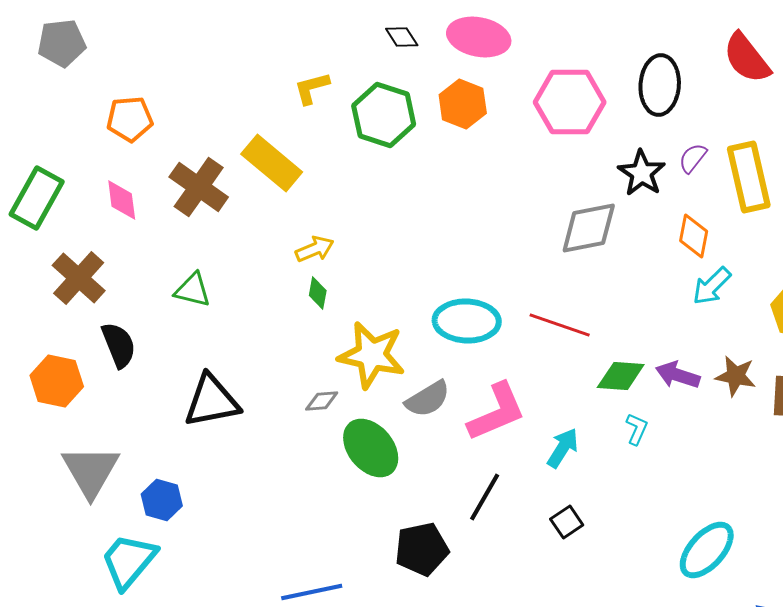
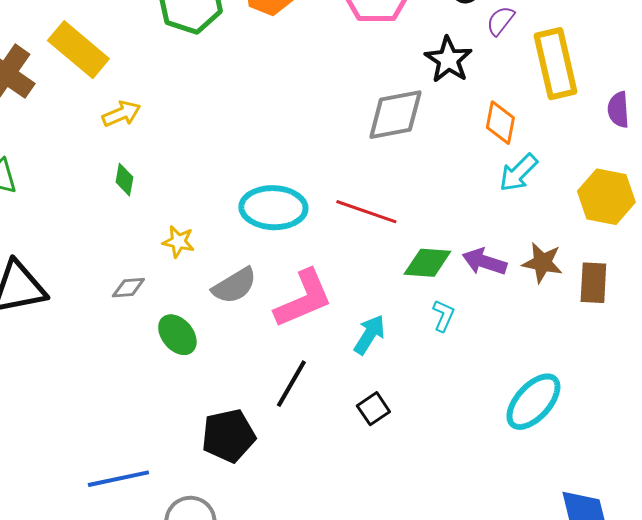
purple semicircle: (693, 158) -> (500, 21), moved
yellow arrow: (315, 249) -> (121, 114), moved
yellow star: (372, 355) -> (178, 242), size x0.5
green ellipse: (371, 448) -> (177, 335), size x0.7
cyan ellipse: (707, 550) -> (533, 402), moved

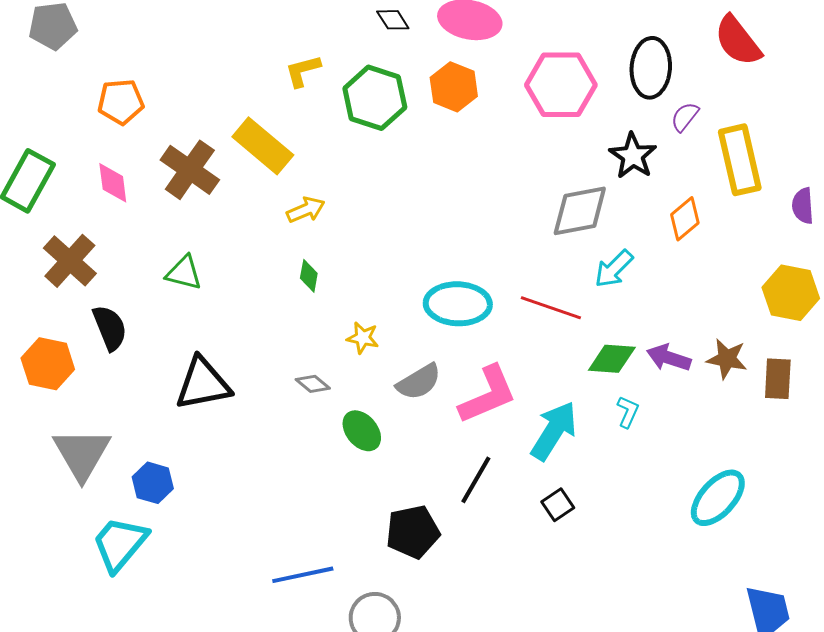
orange diamond: (500, 123) -> (685, 219), turned 39
cyan arrow: (518, 173) -> (614, 269), moved
gray diamond: (128, 288) -> (313, 384), turned 44
cyan arrow: (369, 335) -> (554, 431), size x1.5

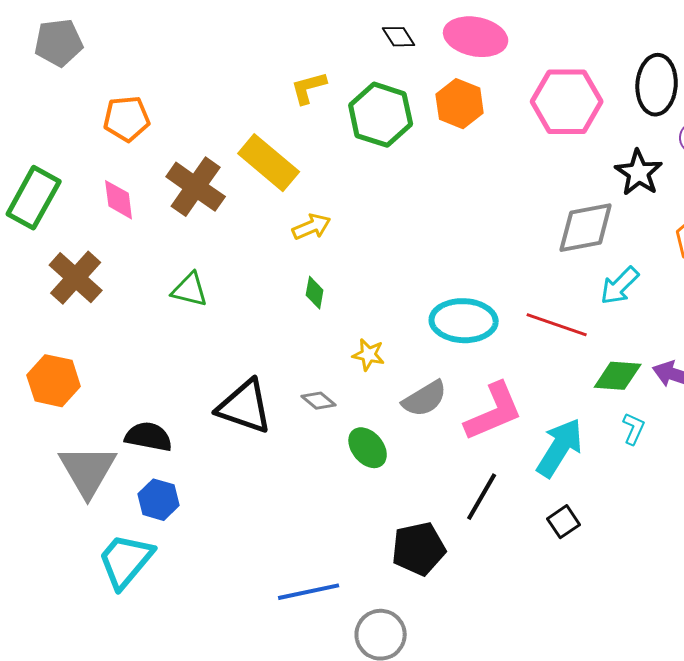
black semicircle: (110, 328) -> (149, 437), moved, turned -57
black triangle: (203, 384) -> (245, 407), moved, turned 30

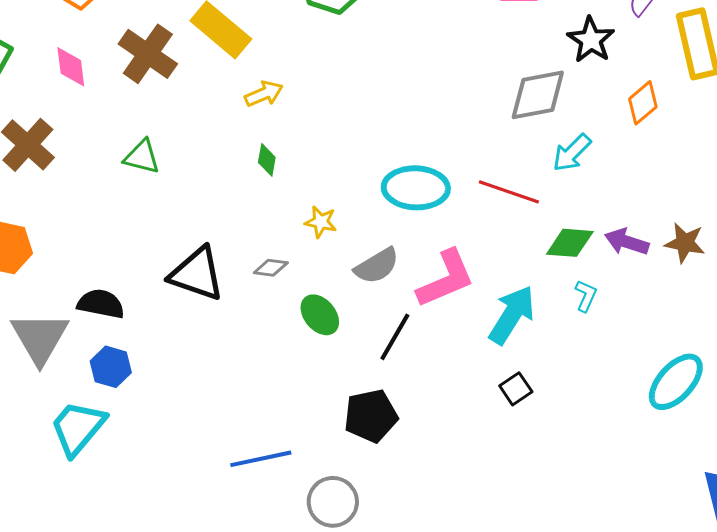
gray diamond: (319, 401) -> (271, 268), turned -32
black line: (482, 497) -> (395, 337), moved

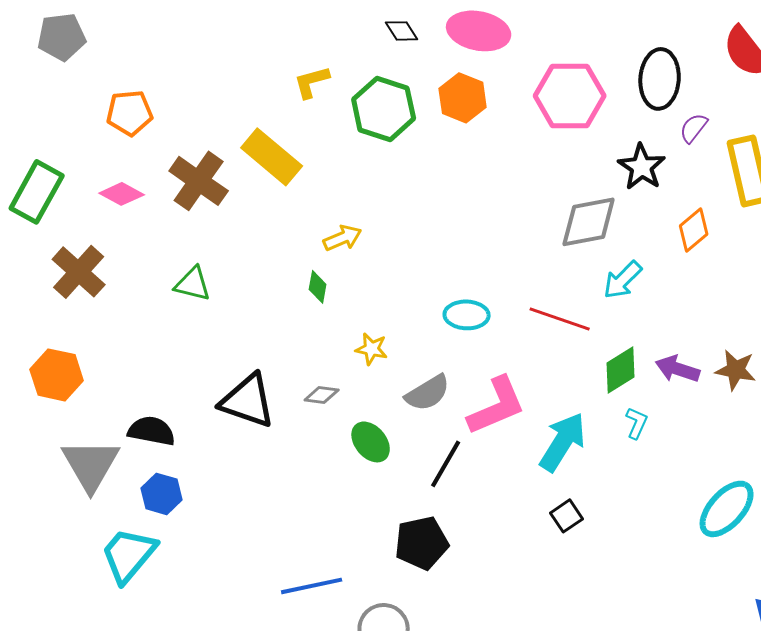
pink diamond: (71, 67) -> (122, 194), turned -54
yellow arrow: (264, 94) -> (343, 238), moved
cyan ellipse: (416, 188) -> (467, 315), size x0.7
green diamond: (570, 243) -> (621, 370), turned -36

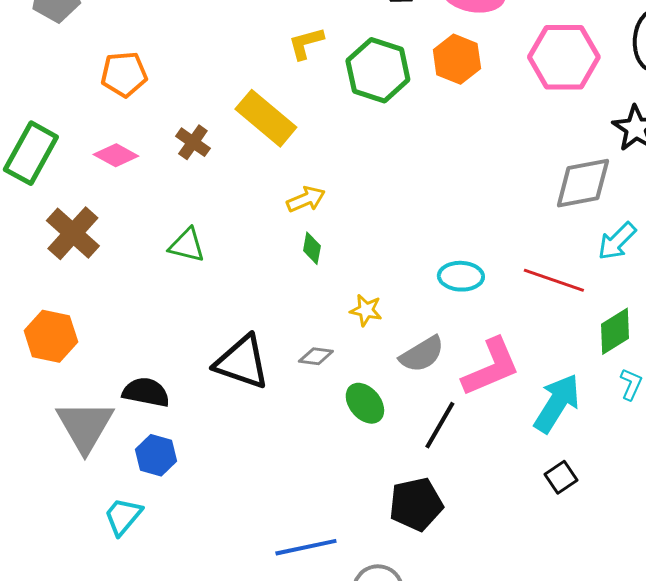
brown cross: (199, 181) -> (193, 142), size x0.6
yellow arrow: (343, 238) -> (306, 199), moved
cyan trapezoid: (129, 555) -> (123, 516), size x0.7

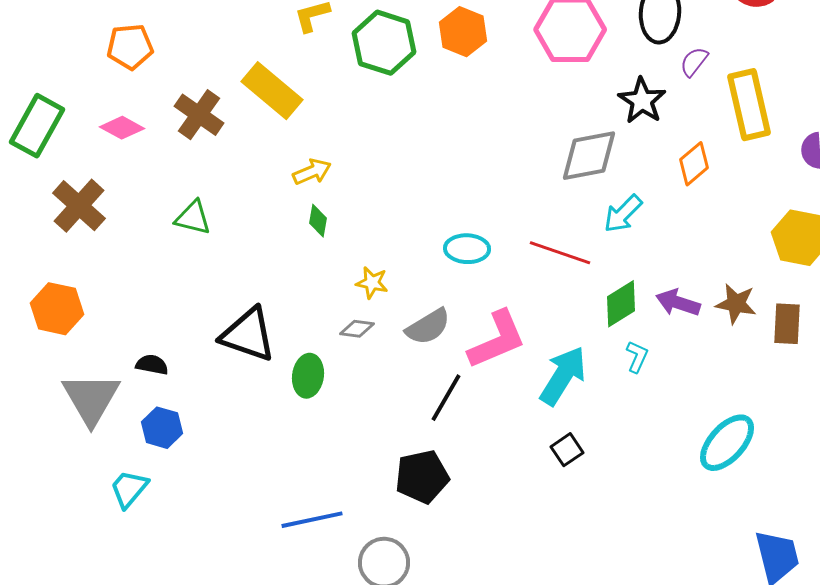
brown cross: (193, 142) -> (199, 115), size x1.4
gray diamond: (316, 356) -> (357, 329), moved
black semicircle: (146, 392) -> (152, 365), size x0.7
green ellipse: (365, 403) -> (308, 376), moved, turned 48

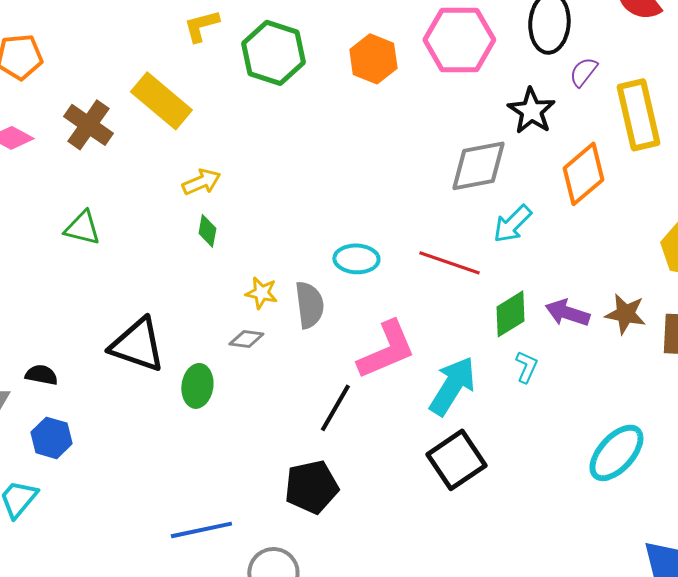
orange hexagon: (463, 32) -> (373, 59), moved
orange diamond: (694, 164) -> (583, 174), size x1.4
gray semicircle: (428, 327) -> (309, 305), moved, turned -66
black square: (567, 450) -> (456, 460), size x1.8

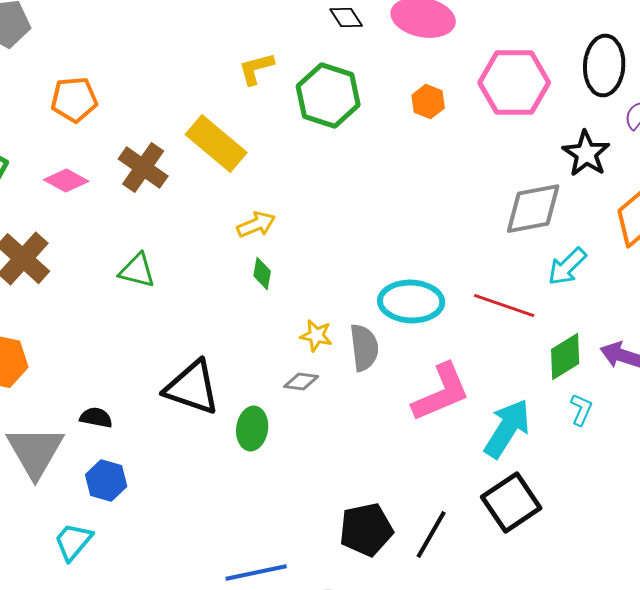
orange hexagon: (373, 59) -> (428, 102), size x0.7
cyan ellipse: (356, 259) -> (411, 302), size x1.4
black line: (335, 408) -> (431, 535), moved

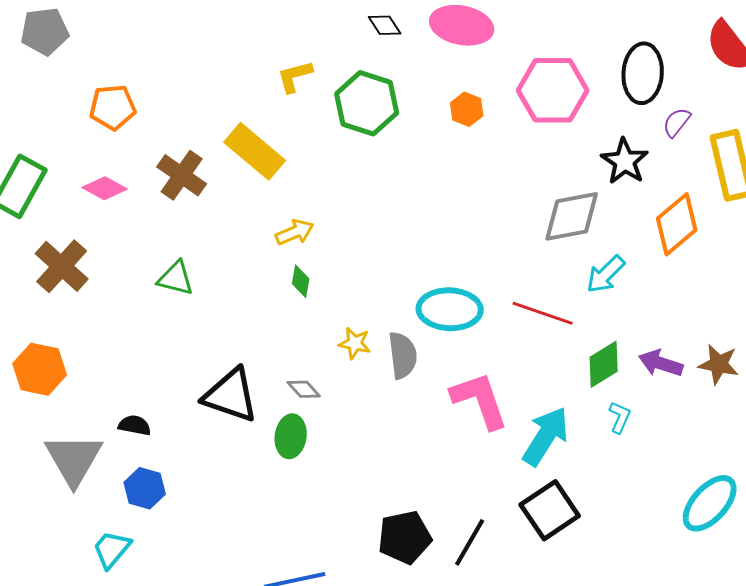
gray diamond: (301, 382) -> (304, 389), moved, turned 40
pink L-shape: (441, 393) -> (480, 400), turned -86

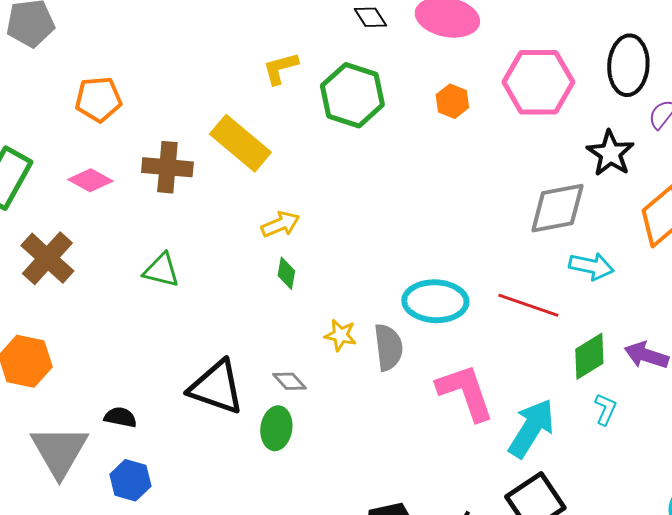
brown cross: (182, 175) -> (167, 167), turned -30
cyan arrow: (606, 274) -> (591, 266), turned -123

